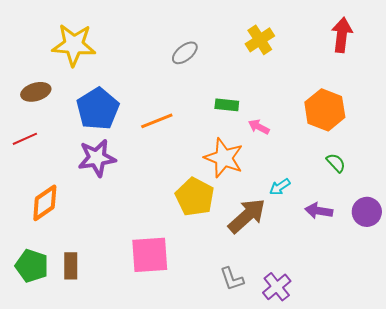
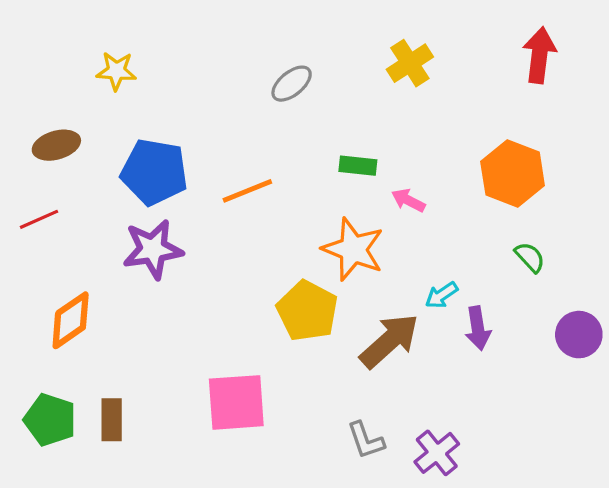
yellow star: (74, 45) -> (116, 71), size x0.6
blue pentagon: (98, 109) -> (154, 172), turned -30
purple arrow: (319, 211) -> (478, 328), moved, turned -108

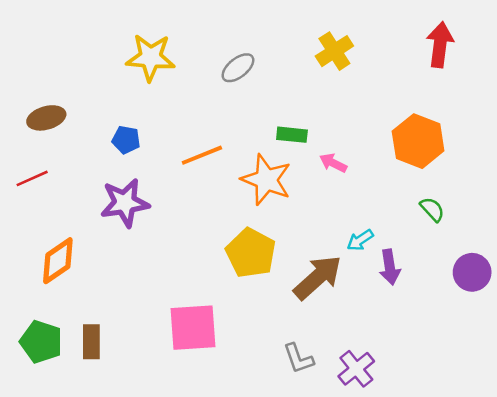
yellow star: (116, 71) -> (150, 57), moved, size x1.5
blue pentagon: (154, 172) -> (126, 140), size x0.5
orange star: (353, 249) -> (266, 180), moved

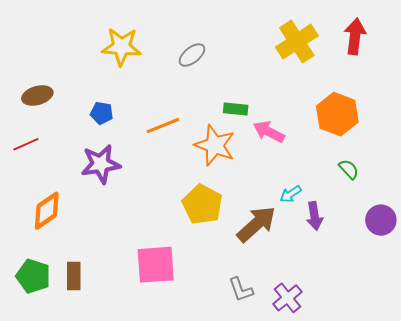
yellow cross: (334, 51) -> (297, 42), moved, size x1.4
pink arrow: (333, 163) -> (269, 132), size x1.4

